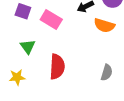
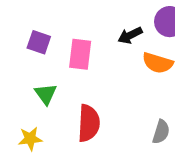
pink rectangle: (51, 20) -> (80, 54), turned 66

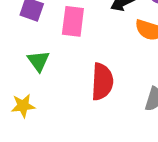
red semicircle: (89, 123) -> (102, 82), moved

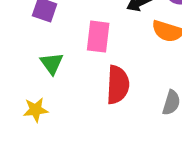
pink rectangle: (73, 21) -> (98, 37), moved

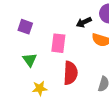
yellow star: (36, 110) -> (40, 88), moved

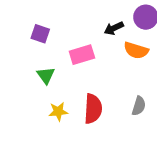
pink rectangle: (58, 43) -> (82, 55), turned 66
red semicircle: (71, 73) -> (93, 109), moved

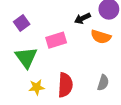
purple square: (40, 34) -> (22, 23), turned 35
green triangle: (46, 75) -> (26, 57), size x1.5

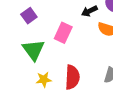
pink rectangle: (56, 40) -> (63, 33), turned -48

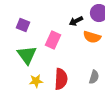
purple square: (29, 16) -> (23, 25), turned -32

